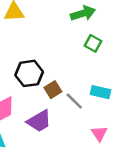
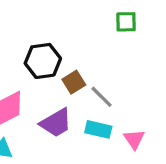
green square: (93, 43) -> (126, 22), turned -30
cyan rectangle: (101, 92) -> (98, 129), moved

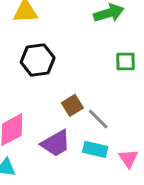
green square: (126, 22) -> (125, 61), moved
black hexagon: (43, 61) -> (38, 60), moved

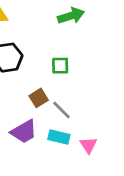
green square: (125, 61) -> (60, 66), moved

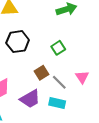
green square: (60, 66) -> (58, 48), turned -32
pink triangle: (88, 145) -> (82, 77), moved

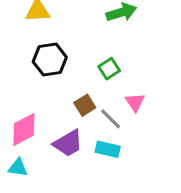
pink triangle: (82, 77) -> (135, 102), moved

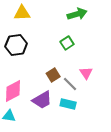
black hexagon: (50, 60) -> (16, 45), moved
green square: (109, 69) -> (67, 43), moved

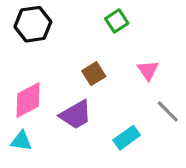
gray line: (70, 84) -> (168, 111), moved
cyan rectangle: (68, 104) -> (127, 138), moved, turned -49

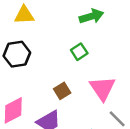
pink triangle: (148, 70) -> (102, 88), size x1.6

